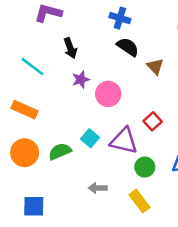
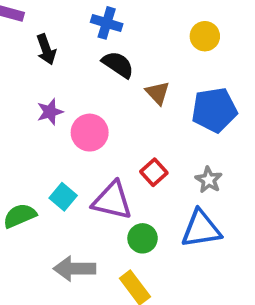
black arrow: (70, 48) -> (46, 49), moved
gray arrow: (98, 188) -> (75, 269), size x1.5

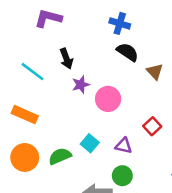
black arrow: (46, 49) -> (66, 59), moved
purple triangle: (112, 201) -> (124, 146), size x0.6
green circle: (143, 238) -> (122, 176), moved

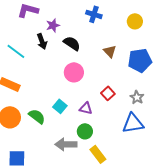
blue cross: (120, 23) -> (94, 14), moved
black semicircle: (128, 52) -> (72, 43), moved
purple star: (81, 85) -> (53, 25), moved
green semicircle: (60, 156) -> (37, 116), turned 60

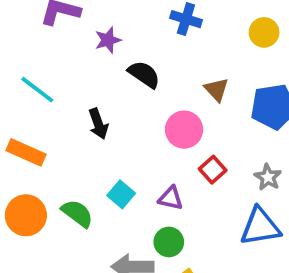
black arrow: (42, 41) -> (98, 124), moved
pink circle: (74, 72) -> (184, 130), moved

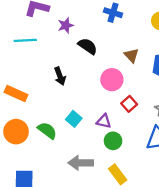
cyan line: (37, 90) -> (25, 40), moved, turned -40
green circle: (169, 242) -> (113, 141), moved

